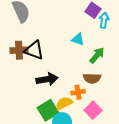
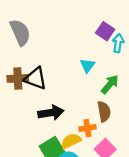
cyan triangle: (78, 39) -> (87, 65), turned 48
brown semicircle: (92, 78) -> (104, 111), turned -102

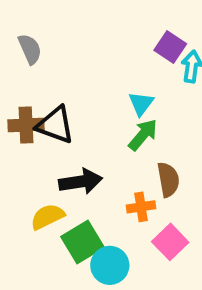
gray semicircle: (20, 32) -> (30, 49), size x0.7
green arrow: (110, 84) -> (143, 135), moved
yellow semicircle: (71, 141) -> (47, 217), moved

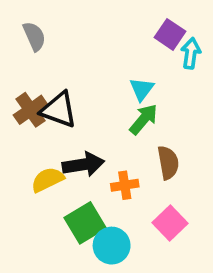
brown cross: (26, 125) -> (31, 110), turned -32
orange cross: (141, 207) -> (125, 185), moved
yellow semicircle: (47, 217) -> (47, 180), moved

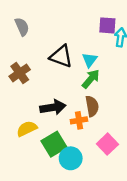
purple square: (170, 34) -> (107, 25), turned -30
black triangle: (59, 110) -> (61, 56), moved
brown semicircle: (168, 163) -> (92, 106), moved
yellow semicircle: (47, 180) -> (27, 129), moved

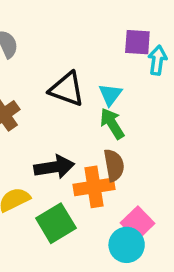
green arrow: (91, 79) -> (112, 124), turned -72
orange cross: (79, 120) -> (94, 187), size x1.5
cyan circle: (71, 158) -> (127, 245), moved

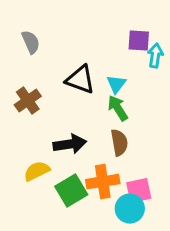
orange cross: (94, 187) -> (103, 182), moved
pink square: (137, 223) -> (139, 191), turned 32

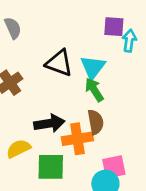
cyan triangle: (116, 84) -> (93, 67), size x1.4
orange cross: (103, 182) -> (77, 139), moved
green square: (71, 191) -> (51, 167), turned 32

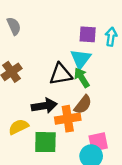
purple square: (114, 27) -> (88, 34), moved
black triangle: (59, 63) -> (61, 74), moved, turned -30
brown semicircle: (96, 122) -> (83, 105), turned 48

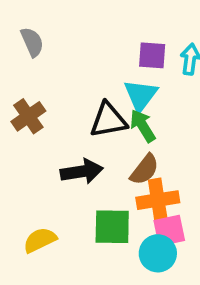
orange cross: (68, 119) -> (158, 200), moved
yellow semicircle: (19, 127) -> (40, 240), moved
green square: (45, 142) -> (112, 227), moved

